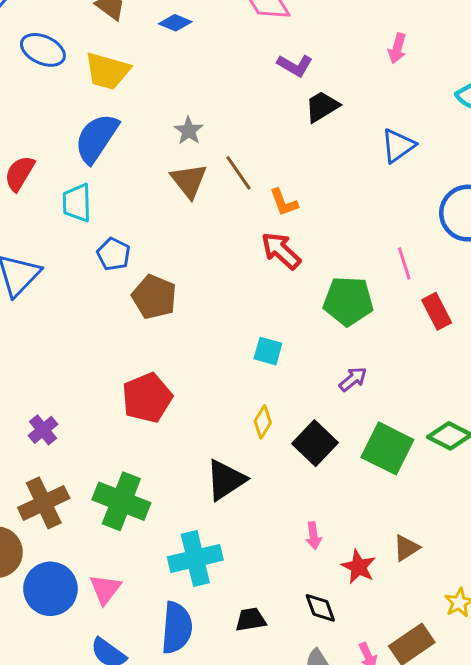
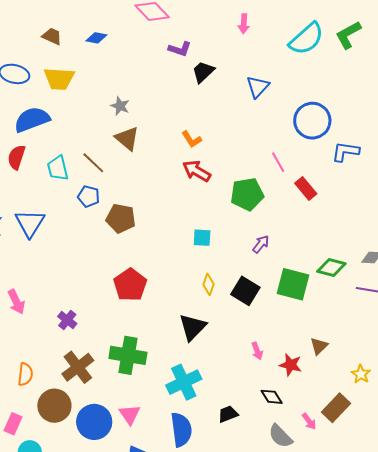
blue semicircle: (97, 138) -> (32, 119), moved, turned 48
brown line: (238, 173) -> (93, 163), moved

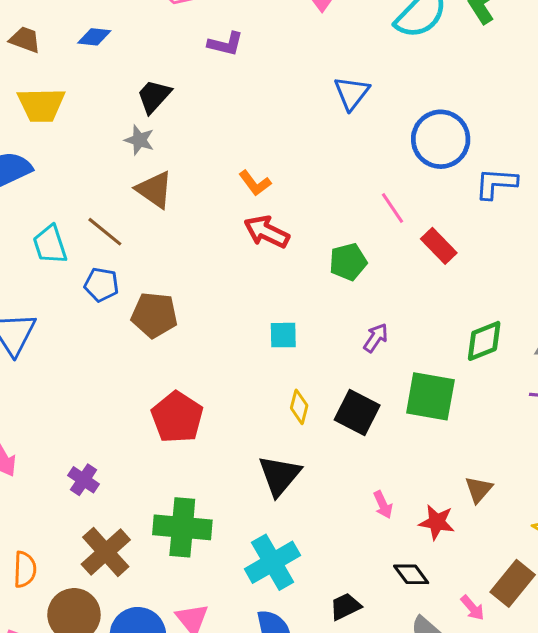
black trapezoid: (203, 72) -> (154, 96), moved
green pentagon: (247, 194) -> (348, 262), size x0.7
green diamond: (331, 267) -> (484, 341), moved, turned -32

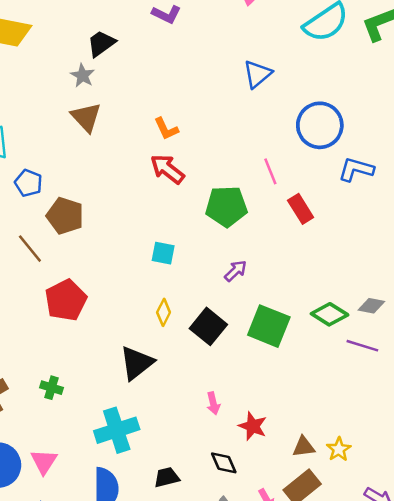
brown line: (105, 232) -> (30, 249), moved
green pentagon: (348, 262) -> (226, 206), size x1.4
green diamond: (484, 341) -> (330, 314), moved, turned 42
brown triangle: (479, 489) -> (304, 447), moved, turned 30
green cross: (182, 527) -> (52, 388), size x0.5

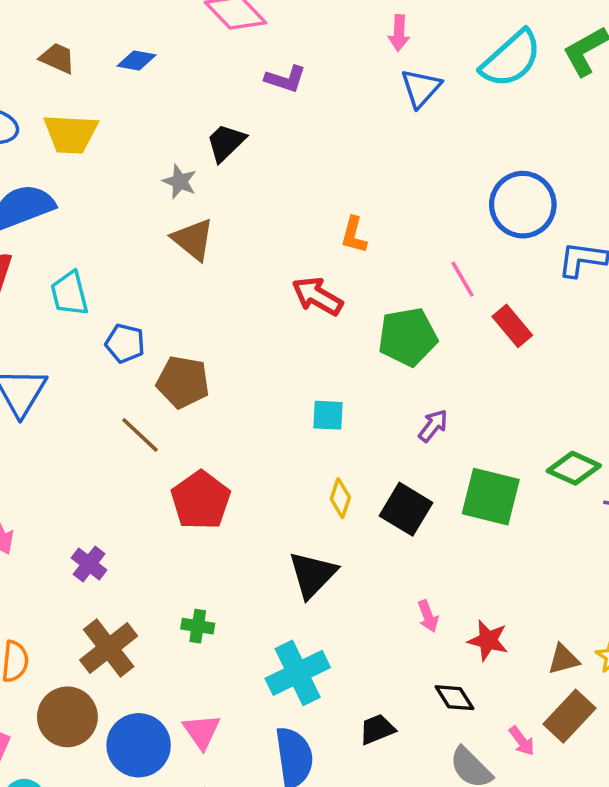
black trapezoid: (101, 43) -> (226, 143), moved
blue triangle: (257, 74) -> (421, 88), moved
orange L-shape: (166, 129) -> (354, 235), moved, turned 48

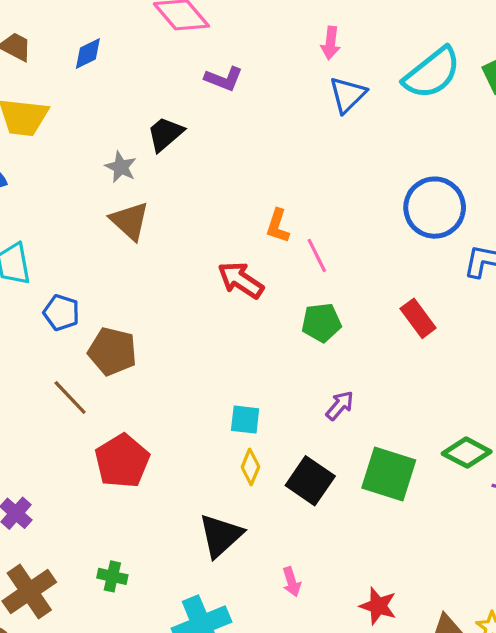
blue diamond: (137, 61) -> (88, 54), turned -40
pink line: (463, 279) -> (317, 255), moved
green pentagon: (408, 337) -> (321, 323), size x0.7
cyan square: (328, 415) -> (245, 420), moved
pink arrow: (428, 616) -> (292, 582), moved

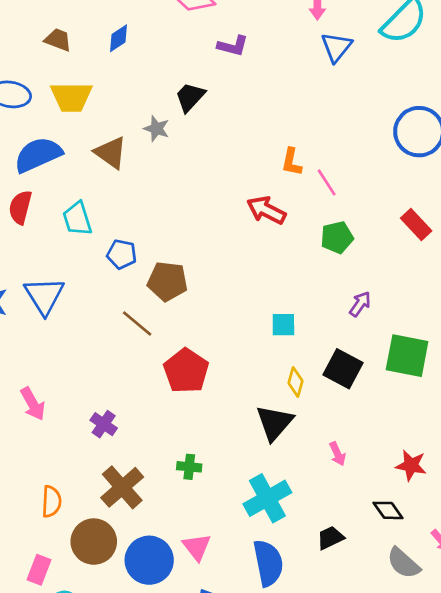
brown triangle: (130, 221) -> (111, 153), moved
yellow diamond: (250, 467) -> (295, 382), moved

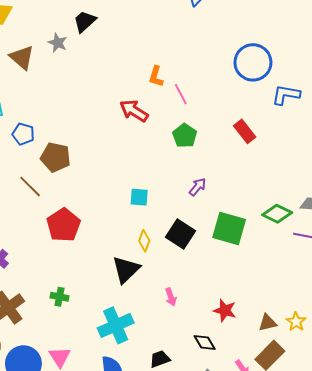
green pentagon: (337, 237) -> (185, 136), turned -30

